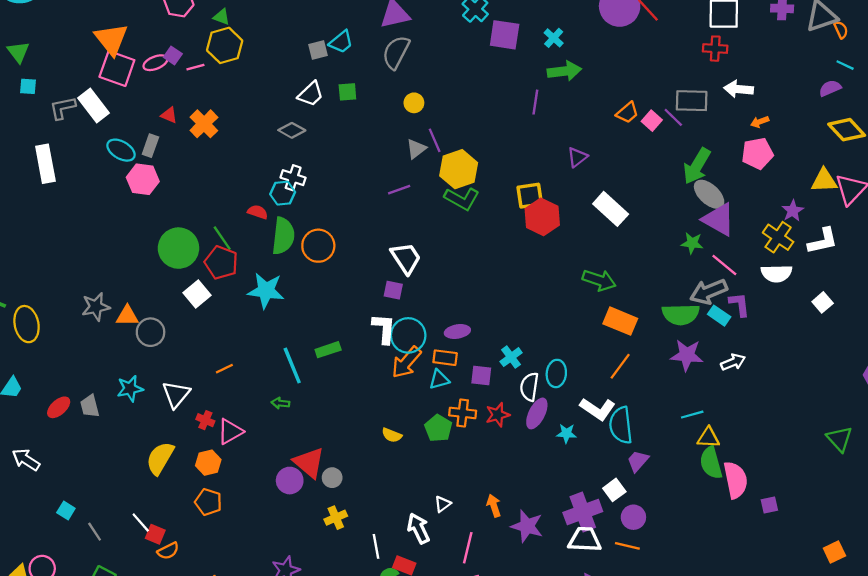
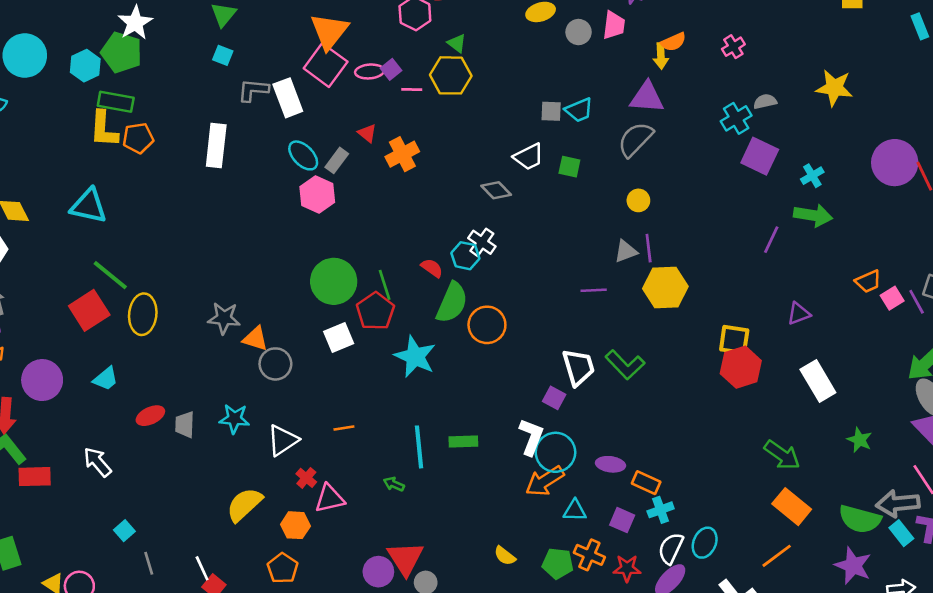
green L-shape: (462, 199) -> (625, 365), moved
green star: (692, 243) -> (860, 440), moved
orange rectangle: (445, 358) -> (646, 483), moved
green pentagon: (438, 428) -> (558, 563), turned 30

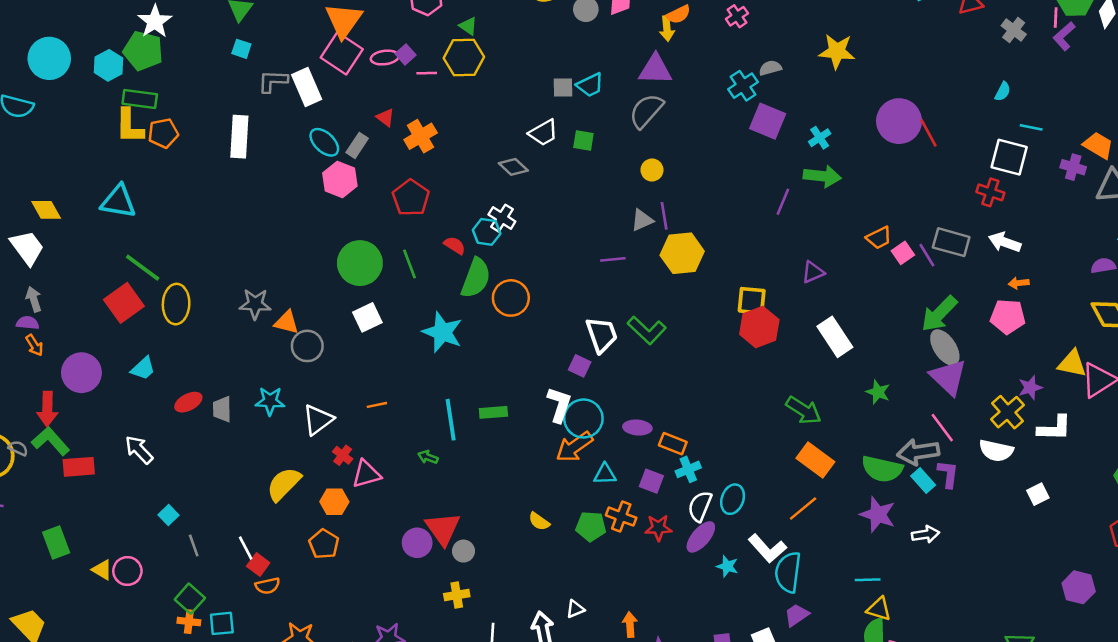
red pentagon: (375, 311) -> (411, 198), moved

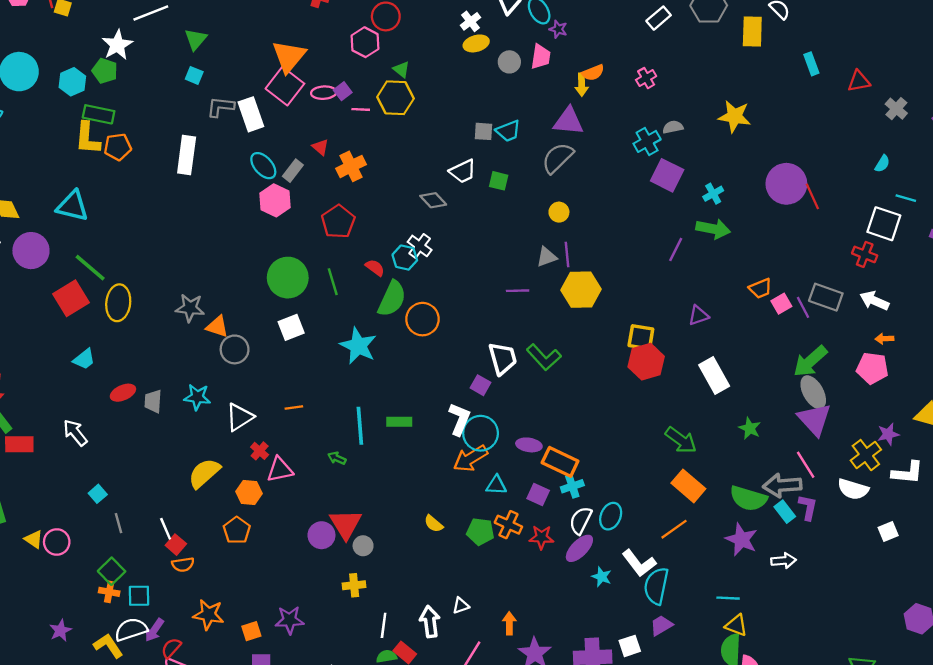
green pentagon: (143, 51) -> (105, 71), size x0.7
purple circle: (81, 373) -> (31, 251), moved
orange rectangle: (673, 444) -> (560, 462), size x1.4

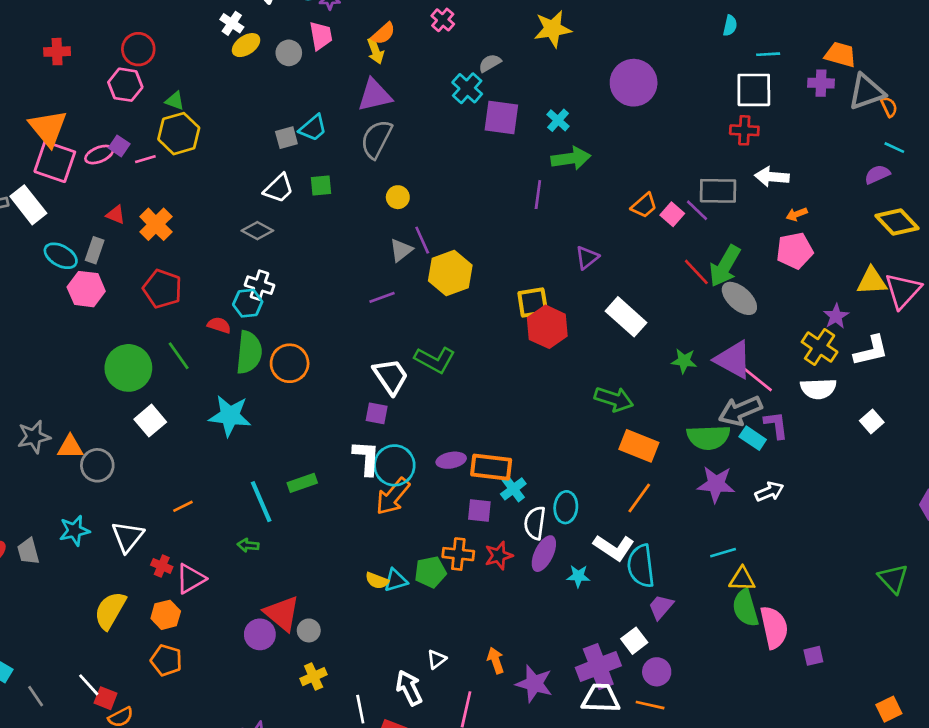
red line: (812, 196) -> (696, 272), moved
purple triangle: (814, 419) -> (733, 360), moved
cyan triangle: (496, 485) -> (396, 580), moved

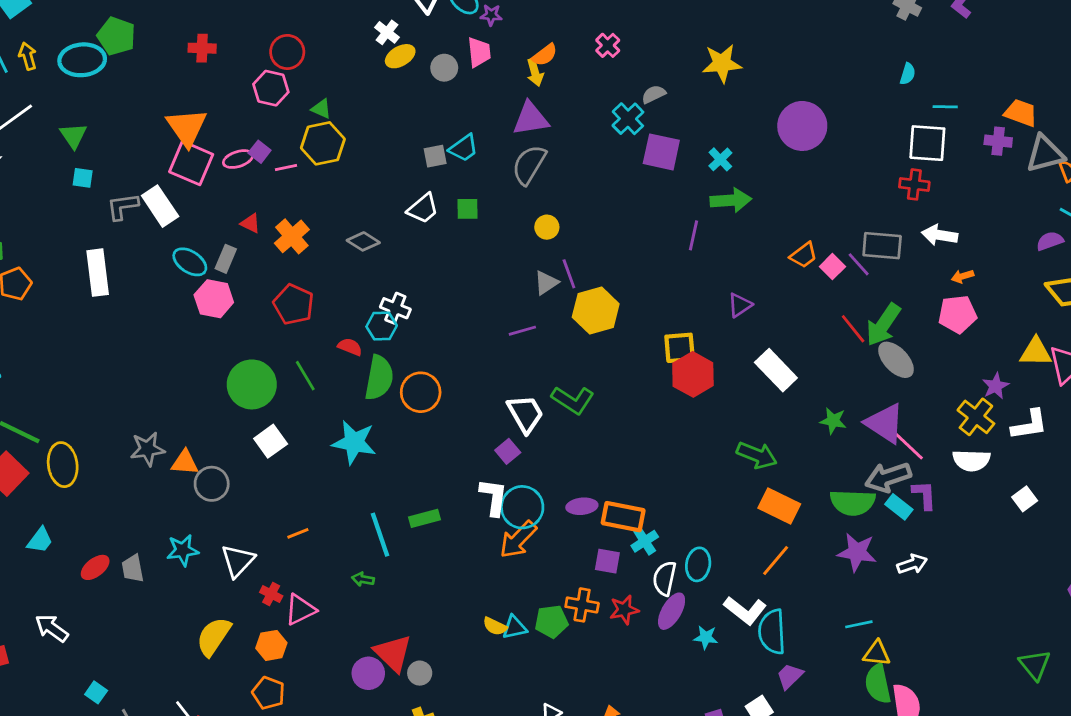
gray diamond: (257, 231) -> (363, 241), moved
purple square: (377, 413) -> (508, 451), turned 35

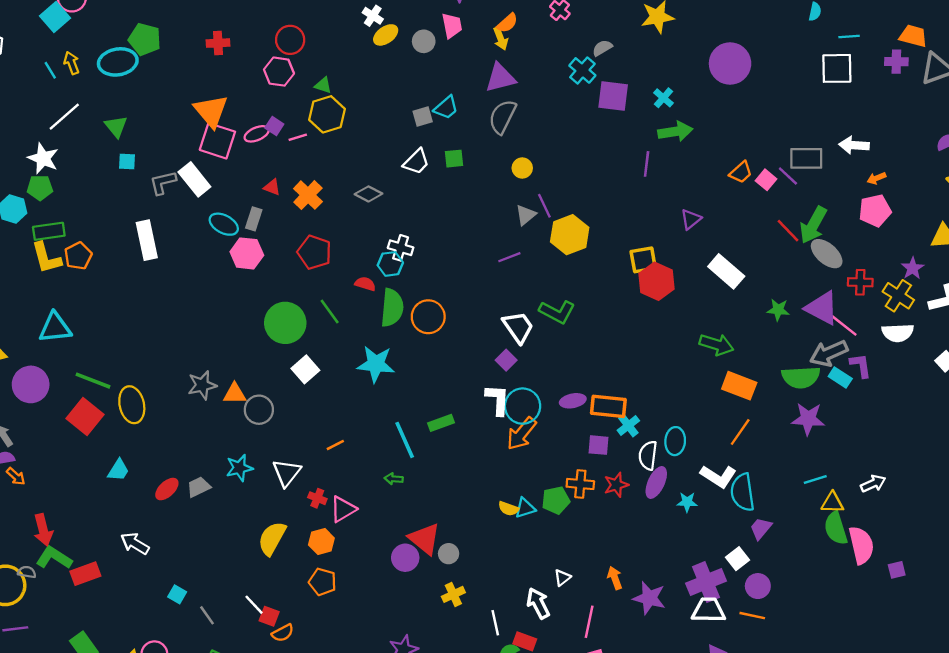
red cross: (914, 184) -> (860, 282), moved
white arrow: (912, 564) -> (873, 484), moved
gray trapezoid: (133, 568) -> (199, 487), turned 80

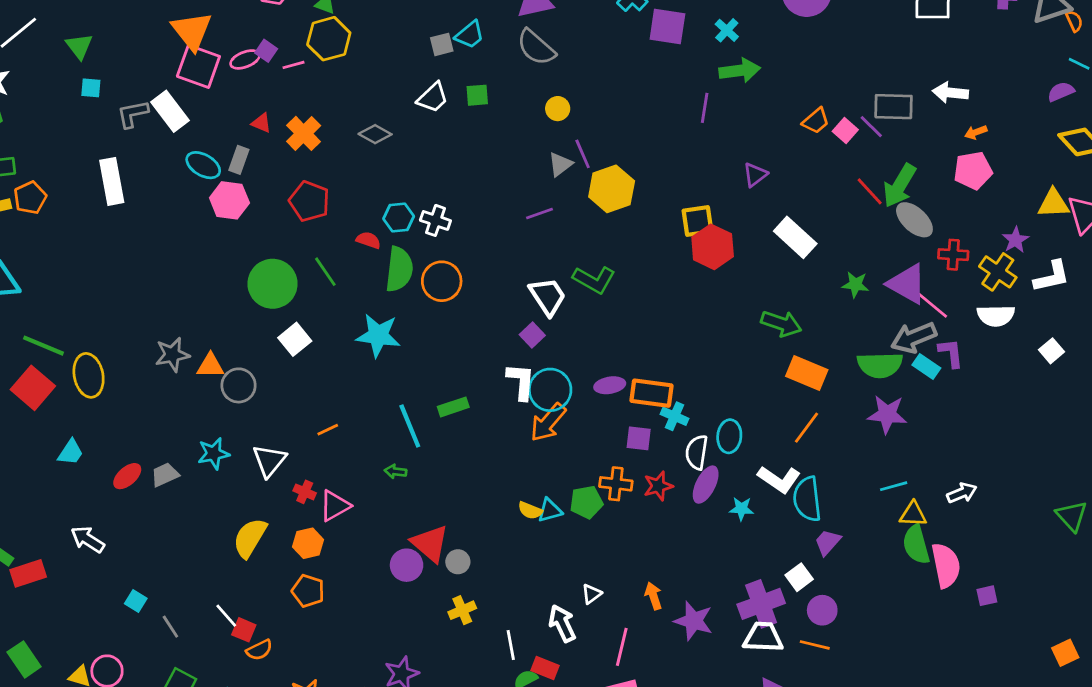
gray semicircle: (502, 117) -> (536, 47), turned -76
white cross: (401, 248) -> (435, 220), moved
cyan cross: (628, 426) -> (675, 416), turned -30

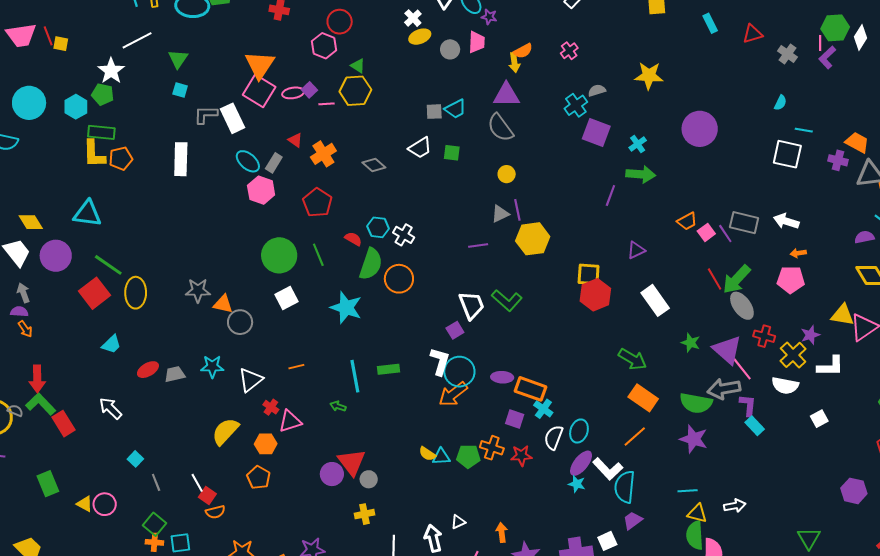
cyan rectangle: (926, 367) -> (755, 426), moved
purple ellipse: (706, 485) -> (581, 463), moved
red rectangle: (28, 573) -> (63, 424), turned 65

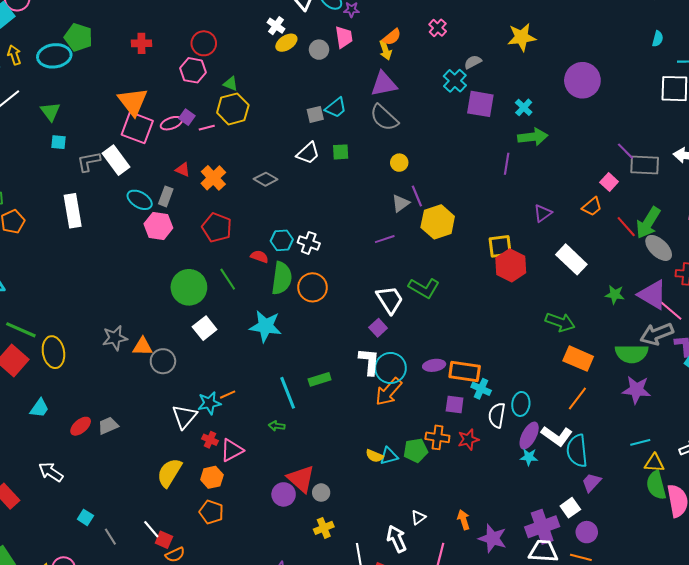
orange trapezoid: (687, 221) -> (592, 207), moved
purple line: (725, 234) -> (625, 151), moved
cyan star: (212, 367) -> (209, 403), moved

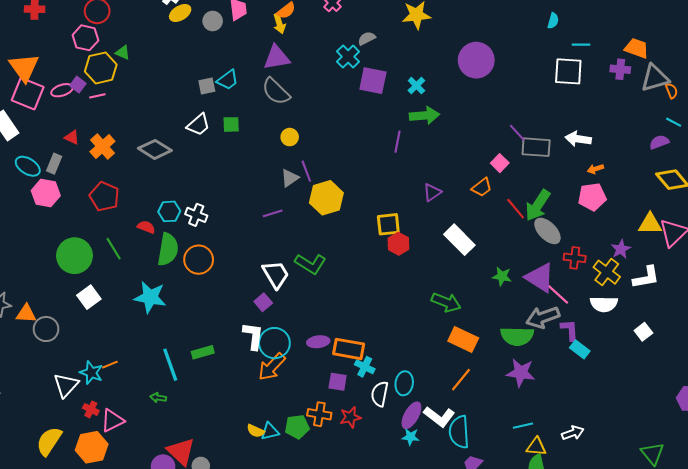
yellow hexagon: (233, 109) -> (101, 68), moved
gray diamond: (266, 179) -> (155, 149), size x1.4
red hexagon: (511, 265) -> (398, 244), size x0.7
cyan star: (209, 403) -> (91, 373), turned 30
orange hexagon: (212, 477) -> (92, 447), size x1.4

